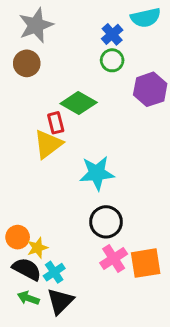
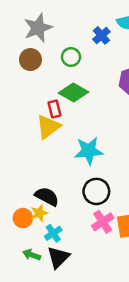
green circle: (112, 60) -> (71, 57), moved
orange circle: (18, 237) -> (23, 218), moved
black semicircle: (27, 269) -> (47, 196), moved

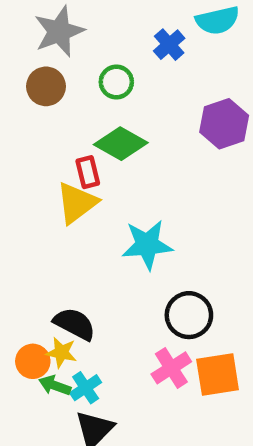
black circle: (96, 191) -> (189, 315), moved
yellow star: (39, 213) -> (61, 352), turned 30
green arrow: (32, 255) -> (55, 385), moved

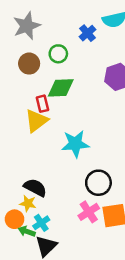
brown circle: (46, 86) -> (29, 64), moved
green diamond: (121, 144) -> (61, 88), turned -32
orange circle: (33, 361) -> (15, 219), moved
green arrow: (55, 385) -> (27, 231), moved

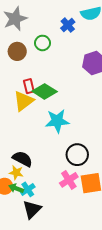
green diamond: (61, 88) -> (45, 91), moved, turned 35
green arrow: (27, 231) -> (16, 188), moved

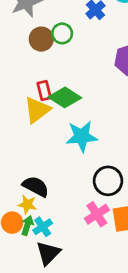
brown circle: (17, 51) -> (41, 39), moved
green arrow: (16, 188) -> (27, 225), turned 88

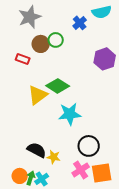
red rectangle: (44, 90) -> (23, 59), moved, turned -56
yellow star: (27, 205) -> (54, 157), moved

